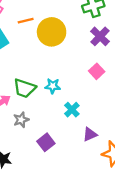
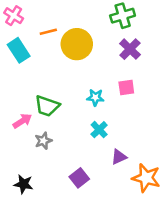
pink square: (97, 71) -> (126, 87), turned 35
cyan star: (53, 86) -> (95, 97), moved
purple square: (46, 142) -> (79, 178), moved

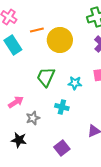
green trapezoid: (47, 106) -> (46, 77), moved, turned 95
cyan cross: (99, 130) -> (62, 107), moved, turned -32
black star: (24, 184) -> (19, 140), moved

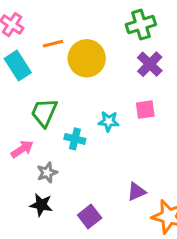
green trapezoid: (46, 77) -> (44, 113), moved
cyan cross: (62, 107) -> (75, 139), moved
black star: (19, 140) -> (41, 205), moved

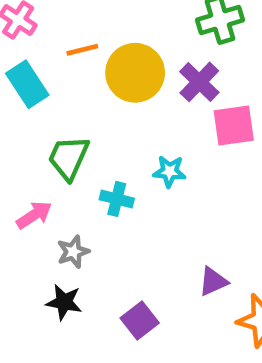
purple cross: (150, 64) -> (199, 82), moved
pink square: (145, 110) -> (234, 126), moved, size x1.4

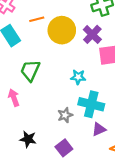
cyan cross: (117, 199) -> (91, 104), moved, size x1.6
pink arrow: (34, 215) -> (14, 98), turned -77
gray star: (73, 252) -> (65, 115), moved

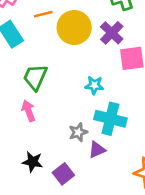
pink arrow: (14, 98) -> (29, 111), moved
purple triangle: (99, 129) -> (97, 150), moved
purple square: (64, 148) -> (63, 174), moved

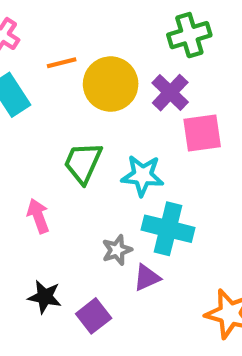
green trapezoid: (35, 77) -> (83, 163), moved
cyan star: (94, 85) -> (143, 176), size x1.4

